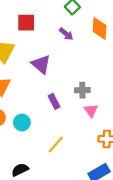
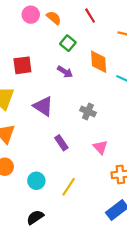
gray cross: (82, 90) -> (88, 111), moved, turned 32
cyan circle: (22, 123) -> (36, 181), moved

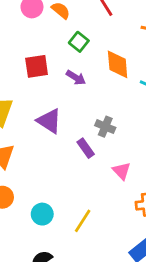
red square: (22, 65) -> (37, 66), moved
purple rectangle: (61, 143) -> (86, 148), moved

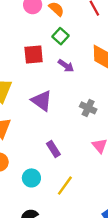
green square: (79, 42) -> (61, 36), moved
purple rectangle: (86, 148) -> (53, 149), moved

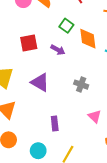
green square: (61, 36) -> (66, 26), moved
purple rectangle: (53, 149) -> (55, 123), turned 32

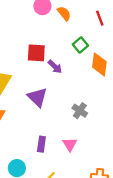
purple arrow: (58, 50) -> (55, 67), moved
pink triangle: (95, 116) -> (70, 144), moved

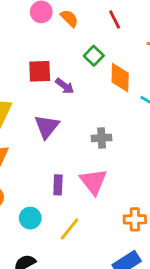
purple triangle: (37, 97) -> (47, 127), turned 30
gray cross: (80, 111) -> (102, 138), turned -32
pink triangle: (70, 144) -> (93, 182), size x1.5

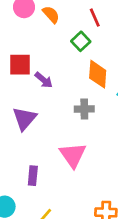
green square: (94, 56) -> (81, 41), moved
gray cross: (102, 138) -> (84, 109), moved
pink triangle: (93, 182) -> (73, 155), moved

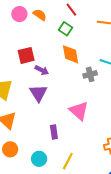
orange diamond: (98, 74) -> (71, 54), moved
purple arrow: (44, 80) -> (42, 70), moved
gray cross: (84, 109) -> (90, 74), moved

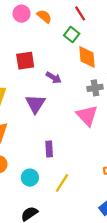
orange diamond: (71, 54) -> (87, 57), moved
purple arrow: (42, 70) -> (54, 78), moved
pink triangle: (79, 111) -> (87, 116), moved

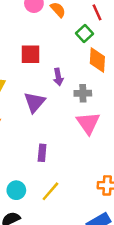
purple arrow: (54, 78) -> (58, 77), turned 40
gray cross: (95, 88) -> (83, 93), moved
cyan circle: (30, 178) -> (16, 190), moved

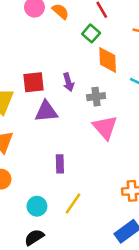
red square: (30, 54) -> (33, 82), moved
purple triangle: (35, 102) -> (46, 111), turned 50

